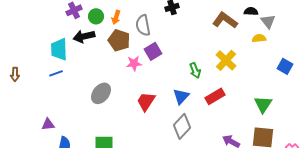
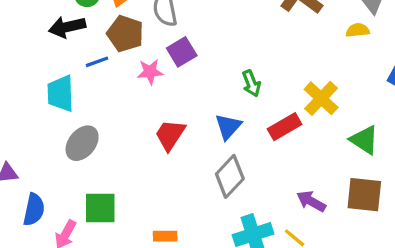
cyan trapezoid: (59, 49) -> (60, 93), moved
yellow cross: (226, 60) -> (321, 98), moved
blue line: (56, 73) -> (97, 62), moved
gray ellipse: (101, 93) -> (82, 143), moved
green triangle: (263, 104) -> (364, 140), turned -30

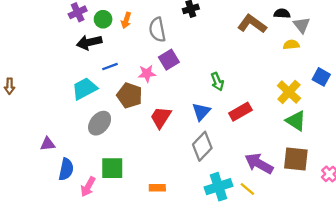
brown pentagon: (125, 34) -> (130, 95), moved
cyan trapezoid: (60, 93) -> (85, 89), turned 64
yellow cross: (321, 98) -> (289, 92), moved
purple arrow: (311, 201) -> (259, 164), size x1.4

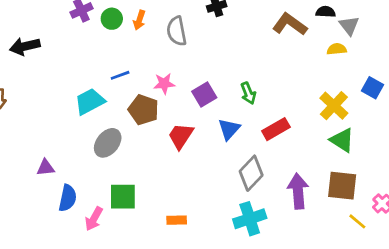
black arrow: (89, 42) -> (25, 46), moved
purple square: (169, 60) -> (204, 95), moved
gray diamond: (202, 146) -> (251, 173), moved
purple arrow: (259, 164) -> (298, 191), turned 56
yellow line: (247, 189) -> (357, 221), moved

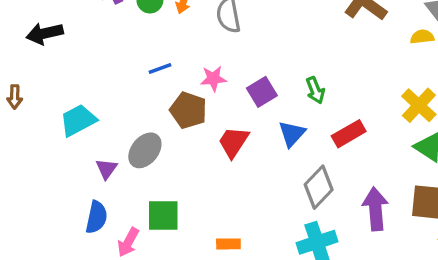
cyan trapezoid: (90, 101) -> (78, 120), moved
purple triangle: (46, 168) -> (106, 169), moved, turned -48

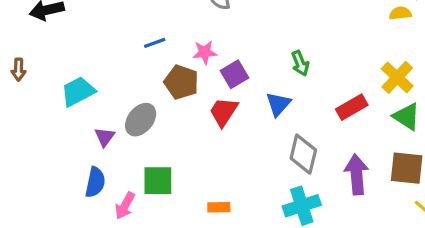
purple square: (262, 92) -> (234, 74), moved
red rectangle: (349, 134) -> (352, 107), moved
gray diamond: (319, 187) -> (303, 154), turned -30

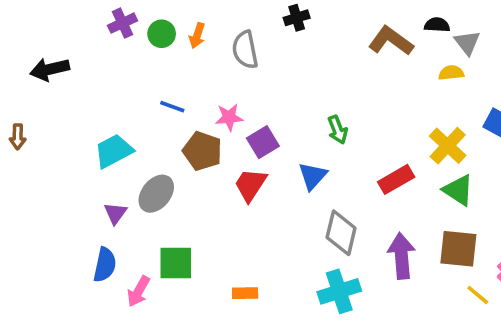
blue line: (155, 43) -> (172, 107), turned 40
cyan trapezoid: (78, 91) -> (114, 151), moved

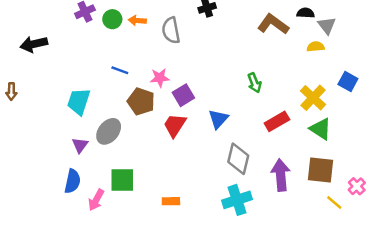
orange arrow: (197, 36) -> (137, 20), turned 77
green arrow: (337, 130) -> (254, 83), moved
cyan trapezoid: (114, 151) -> (79, 101), turned -44

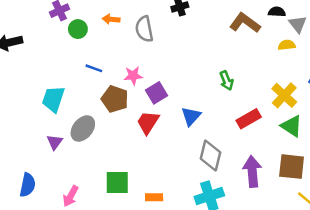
green circle: (112, 19) -> (78, 29), moved
green square: (122, 180) -> (117, 183), moved
blue semicircle: (72, 181) -> (28, 185), moved
orange rectangle: (171, 201) -> (154, 197), moved

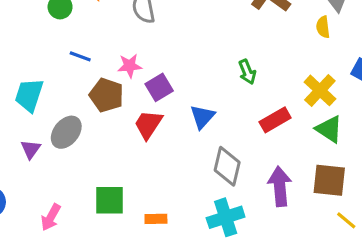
yellow semicircle: (287, 45) -> (323, 27), turned -91

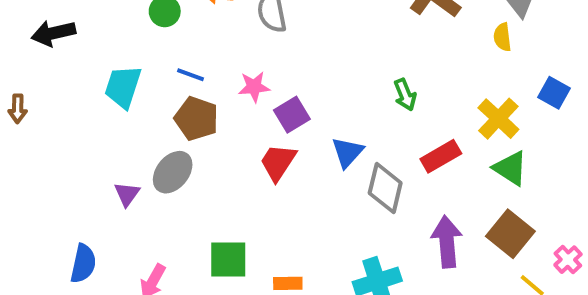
cyan trapezoid: (29, 95) -> (123, 87), moved
brown pentagon: (106, 95) -> (196, 119), moved
gray diamond: (227, 166) -> (385, 188), moved
brown square: (329, 180) -> (510, 234), turned 33

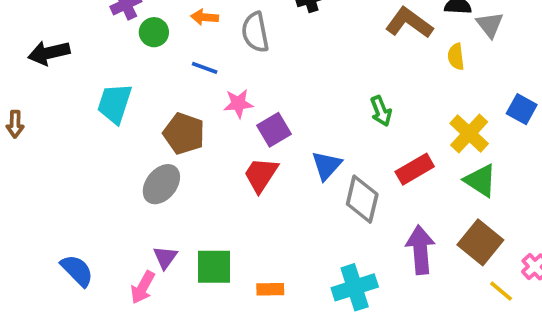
yellow semicircle: (502, 37) -> (456, 57), moved
blue line: (191, 75) -> (205, 68), moved
purple triangle: (127, 194) -> (165, 257), moved
blue semicircle: (83, 264) -> (77, 270), turned -57

